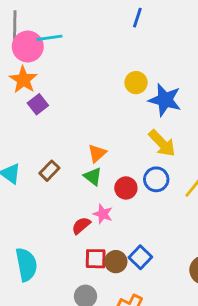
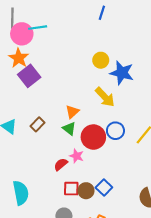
purple square: (38, 104) -> (29, 76), size x1.5
yellow arrow: (162, 143) -> (105, 97), moved
red circle: (126, 188) -> (93, 137), size x1.5

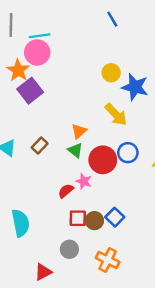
blue line: (102, 13) -> (112, 19), turned -48
pink circle: (22, 34) -> (37, 52), moved

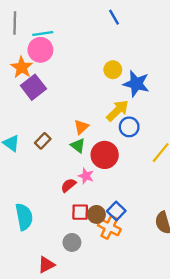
yellow arrow: (116, 114) -> (117, 111), turned -90
blue circle: (128, 153) -> (129, 127), moved
orange cross: (108, 260) -> (109, 227), moved

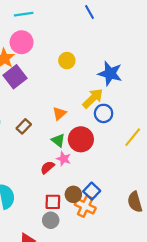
cyan line: (43, 34) -> (24, 14), moved
yellow circle: (113, 70) -> (67, 61), moved
green triangle: (78, 146) -> (58, 140), moved
red square: (80, 212) -> (53, 202), moved

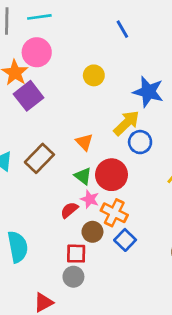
blue line: (90, 12) -> (122, 29), moved
orange triangle: (59, 113) -> (84, 142), turned -32
brown rectangle: (24, 126) -> (39, 158), size x1.5
brown circle: (73, 194) -> (92, 232), moved
orange cross: (85, 206) -> (114, 213), moved

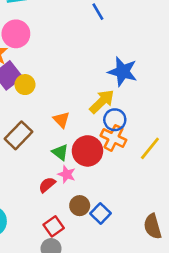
yellow circle: (94, 75) -> (25, 85), moved
orange cross: (114, 213) -> (113, 138), moved
brown circle: (92, 232) -> (80, 206), moved
red square: (76, 254) -> (54, 226), turned -36

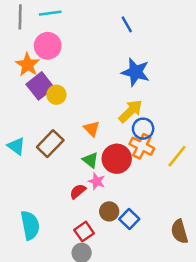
blue star: (123, 72) -> (136, 72), moved

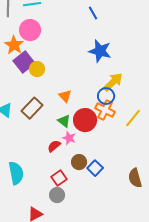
yellow arrow: (131, 111) -> (113, 82), moved

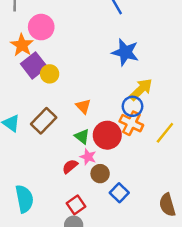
brown circle: (79, 162) -> (100, 174), moved

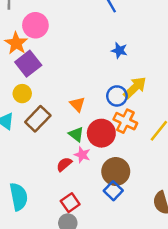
blue star: (125, 52) -> (119, 50), size x0.6
yellow circle: (50, 74) -> (22, 94), moved
blue circle: (132, 106) -> (117, 96), moved
brown circle: (100, 174) -> (116, 171), moved, size x1.5

